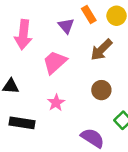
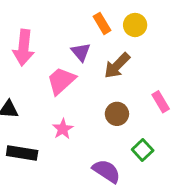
purple triangle: (66, 26) -> (81, 52), moved

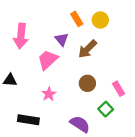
pink rectangle: (161, 102) -> (119, 89), moved
black rectangle: (22, 153) -> (28, 120), moved

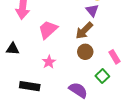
purple triangle: (62, 39) -> (92, 10), moved
brown arrow: (87, 49) -> (84, 31), moved

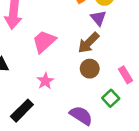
black rectangle: (30, 86) -> (22, 111), turned -54

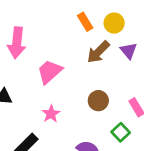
purple triangle: (98, 18) -> (129, 51), moved
brown arrow: (88, 43) -> (98, 52), moved

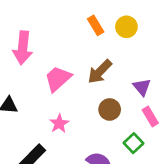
purple triangle: (129, 51) -> (142, 87), moved
brown arrow: (98, 52) -> (100, 72), moved

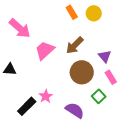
pink arrow: (23, 48) -> (20, 28), turned -55
brown circle: (110, 109) -> (82, 72), size x1.5
pink star: (59, 124) -> (46, 96), moved

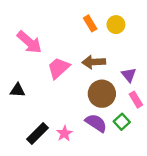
brown arrow: (75, 45) -> (94, 62), turned 42
pink star: (46, 96) -> (64, 133), moved
purple semicircle: (75, 110) -> (96, 123), moved

